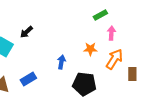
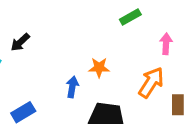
pink arrow: (111, 33) -> (166, 44), moved
orange star: (90, 49) -> (99, 68), moved

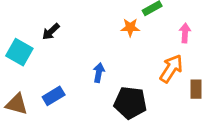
orange star: (99, 68) -> (130, 27), moved

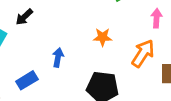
orange star: (130, 27) -> (103, 37), moved
blue arrow: (99, 73) -> (58, 57), moved

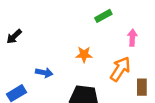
blue arrow: (58, 57) -> (44, 73), turned 91

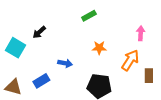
green rectangle: (103, 16) -> (89, 16), moved

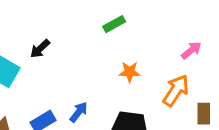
pink arrow: (141, 33) -> (191, 50), turned 48
blue arrow: (65, 63) -> (79, 112), moved, turned -64

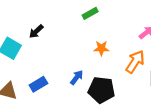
blue arrow: (79, 112) -> (77, 77), moved

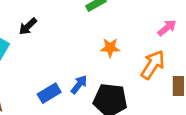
blue rectangle: (38, 84) -> (49, 93), moved

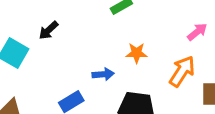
blue arrow: (79, 85) -> (103, 74), moved, turned 48

